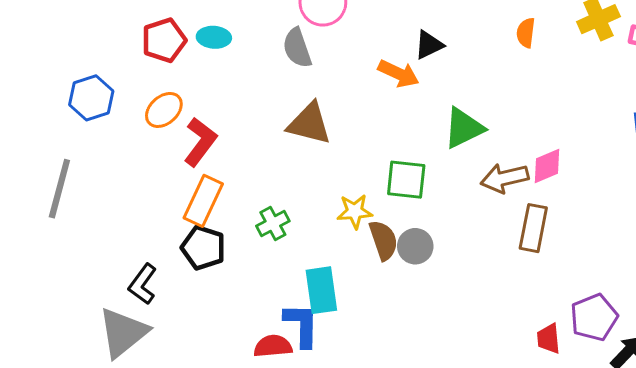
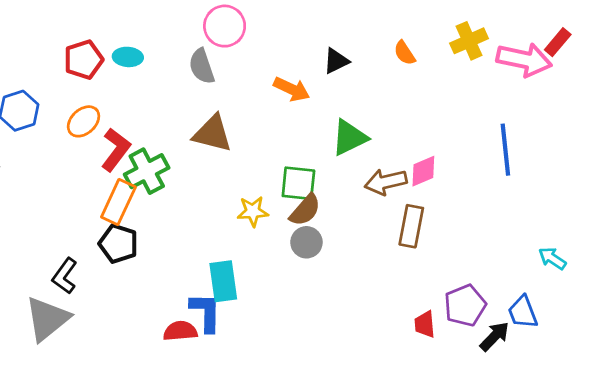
orange semicircle: (526, 33) -> (405, 53), turned -40
black triangle: (429, 45) -> (336, 61), moved
green cross: (273, 224) -> (147, 171), moved, size x1.5
brown semicircle: (383, 240) -> (305, 210), moved, turned 60

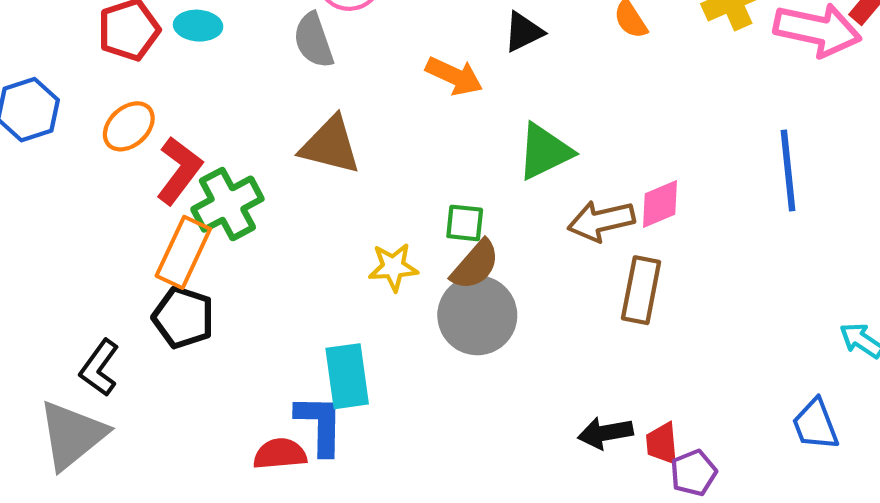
green square: (298, 183) -> (465, 223), size x0.7
gray circle: (306, 242) -> (477, 315), size x1.6
purple pentagon: (465, 305) -> (694, 473), moved, size x0.7
black arrow: (495, 336) -> (605, 433), moved, turned -144

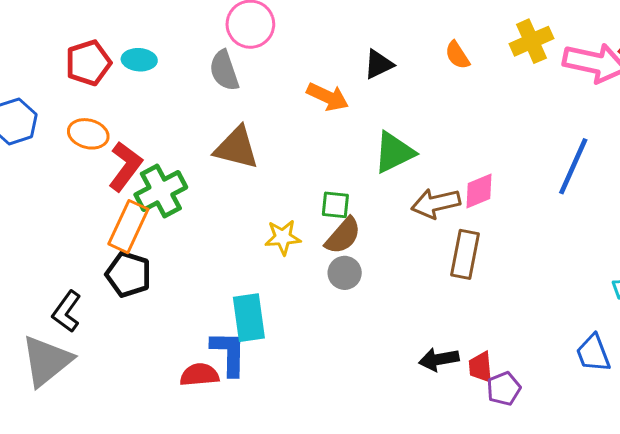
orange ellipse: (129, 126) -> (88, 134), turned 57
blue line: (788, 170) -> (573, 166), turned 30
gray circle: (477, 315) -> (345, 273), size x0.6

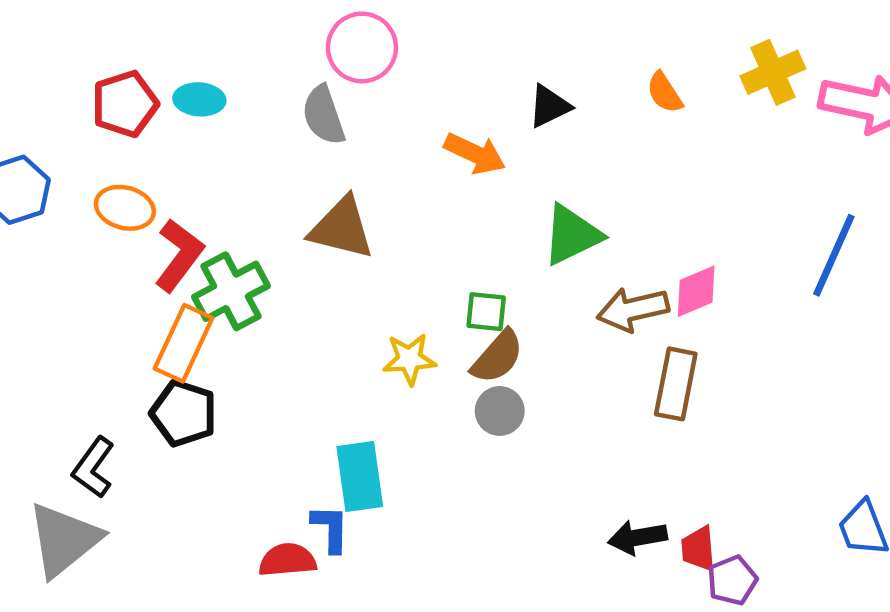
blue L-shape: (229, 353) -> (330, 528), size x0.7

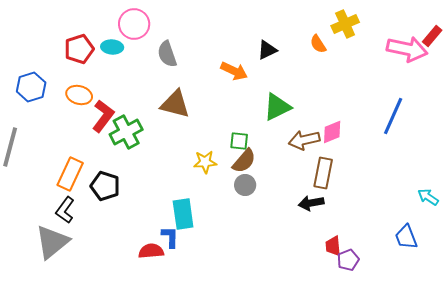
pink circle: (362, 47) -> (134, 24), moved
yellow cross: (773, 72) -> (345, 24), moved
orange rectangle: (184, 343) -> (70, 174), moved
black arrow: (637, 537) -> (311, 203), moved

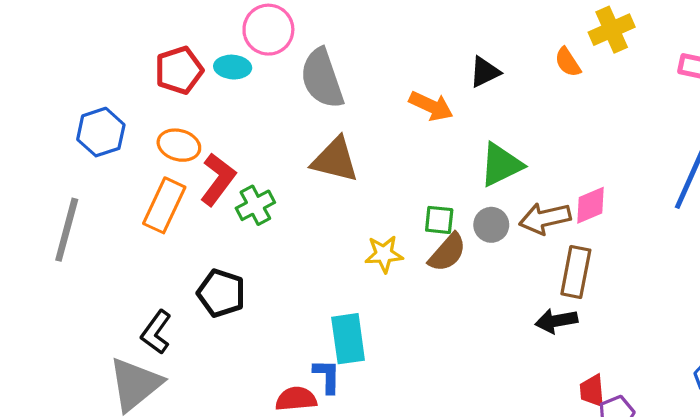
gray semicircle: (167, 54) -> (322, 78), size x1.4
green cross: (126, 132) -> (255, 205), size x0.7
orange rectangle: (70, 174) -> (164, 205), moved
gray circle: (245, 185) -> (491, 225), moved

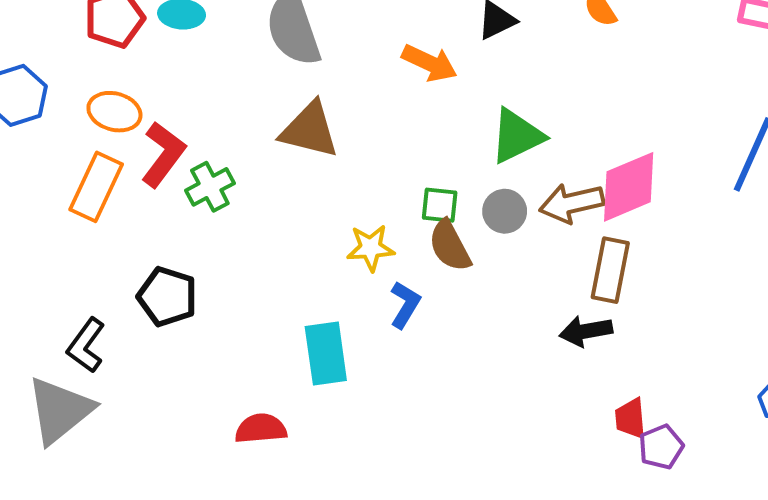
pink diamond: (590, 205) -> (629, 187), size x1.5
brown semicircle: (447, 252) -> (450, 246), turned 111
blue L-shape: (327, 376) -> (405, 305), moved, turned 30

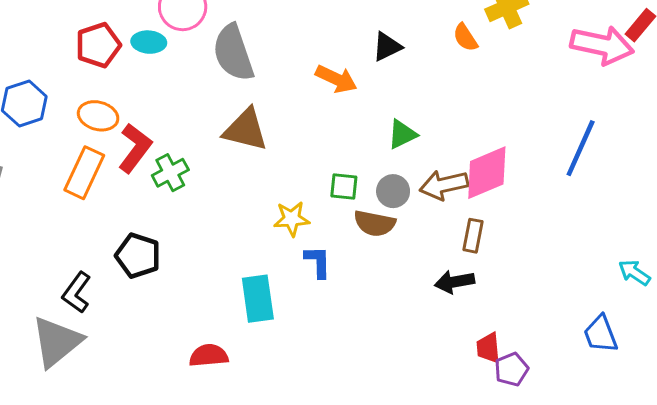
green triangle: (517, 136) -> (402, 134), size x0.7
brown semicircle: (450, 246) -> (375, 223), moved, turned -51
brown rectangle: (610, 270) -> (473, 236), size x0.7
blue L-shape: (405, 305) -> (318, 262), turned -32

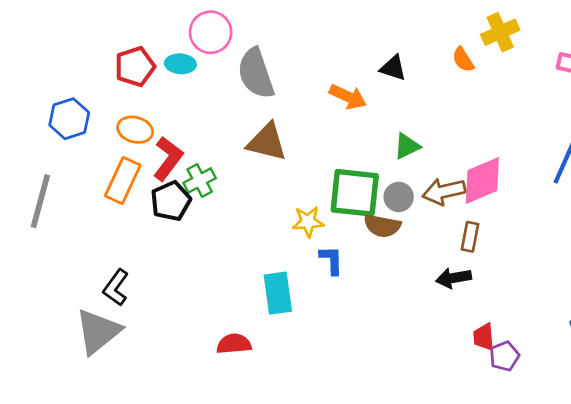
black triangle: (387, 47) -> (393, 68), turned 44
green square: (344, 187) -> (355, 193), size x2.0
black pentagon: (138, 256) -> (171, 201), moved, turned 30

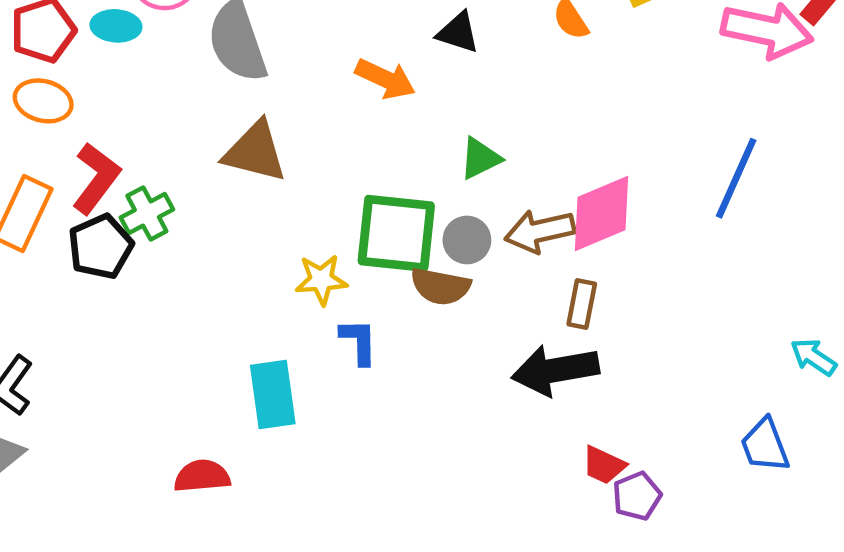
orange ellipse: (135, 130) -> (43, 101), moved
black arrow: (454, 278) -> (555, 370), size x1.5
red trapezoid: (484, 337) -> (604, 465), turned -60

